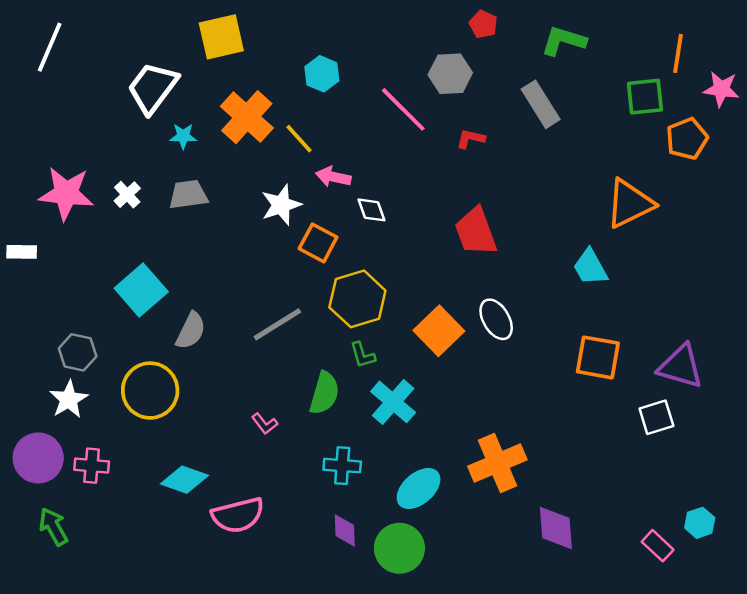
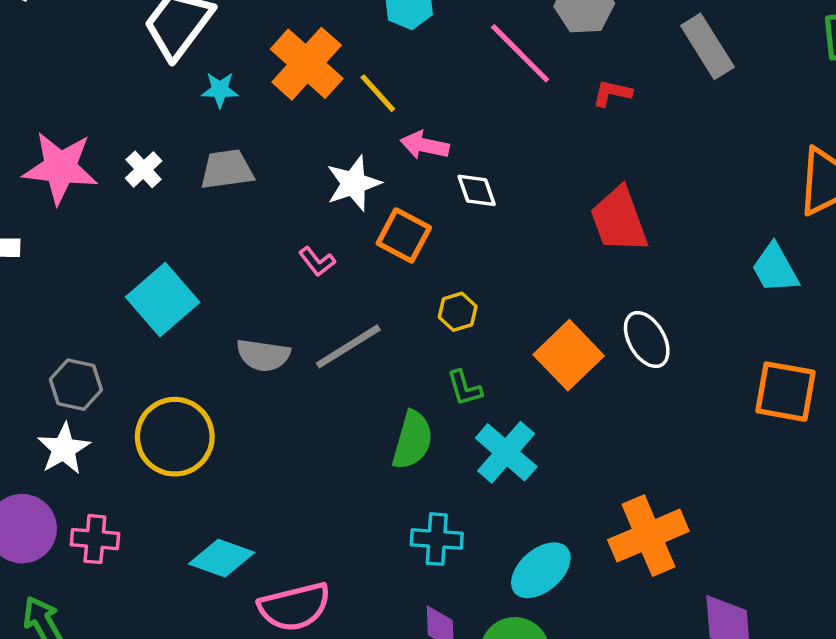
yellow hexagon: (357, 299) -> (458, 312), size x0.5
gray semicircle: (191, 331) -> (263, 355), moved, turned 72
pink L-shape: (265, 424) -> (317, 261), moved

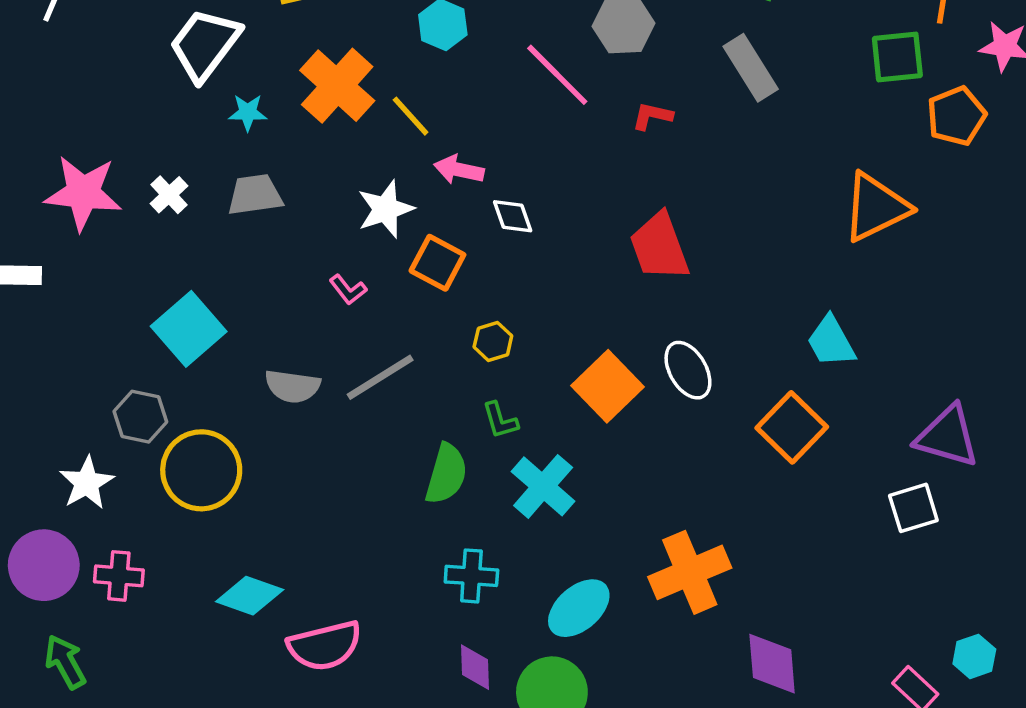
cyan trapezoid: (775, 268) -> (831, 341), moved
gray hexagon: (76, 385) -> (140, 417), moved
orange square: (785, 392) -> (792, 427), moved, turned 34

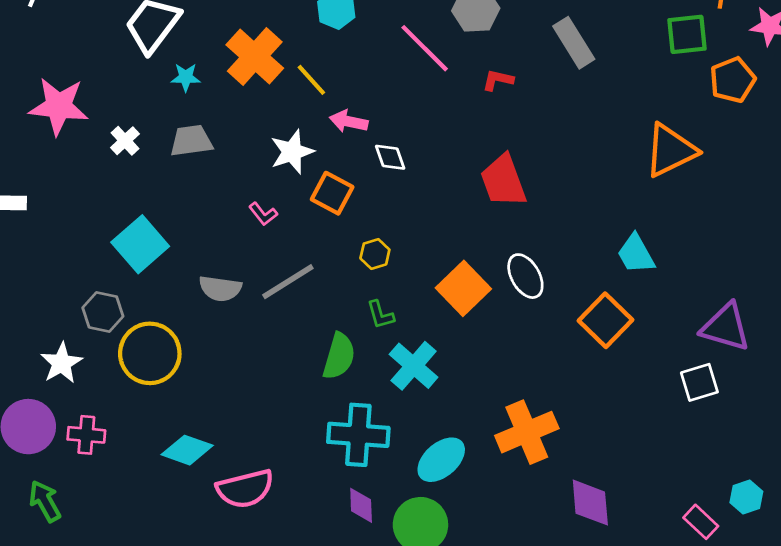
pink star: (83, 193) -> (59, 106), moved
cyan cross: (471, 576) -> (358, 435), size x1.5

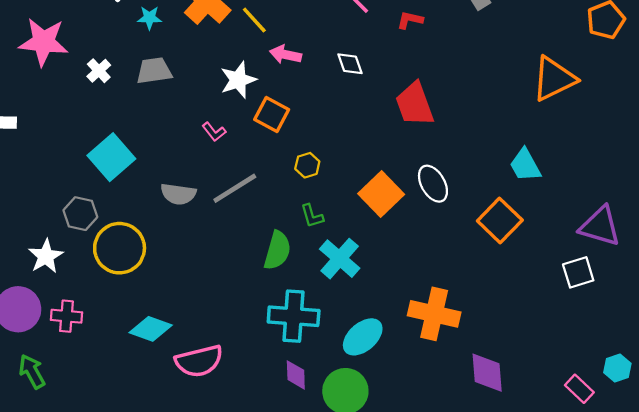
white diamond: (390, 157) -> (350, 64), moved
orange cross: (527, 432) -> (434, 314), turned 36

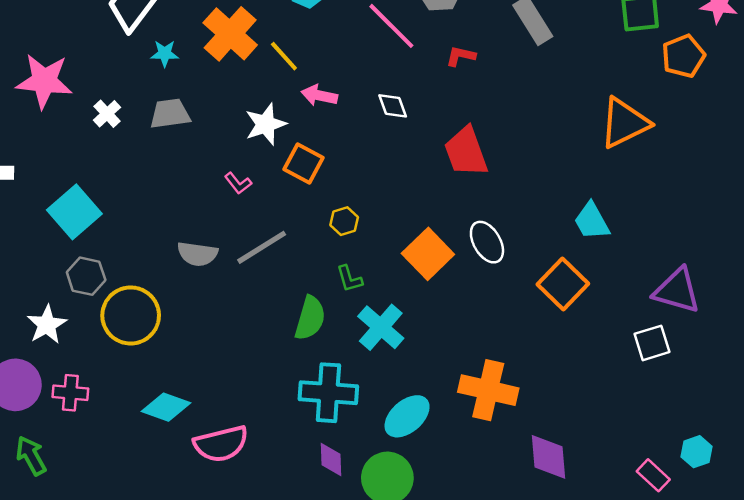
cyan square: (111, 157) -> (74, 212), moved

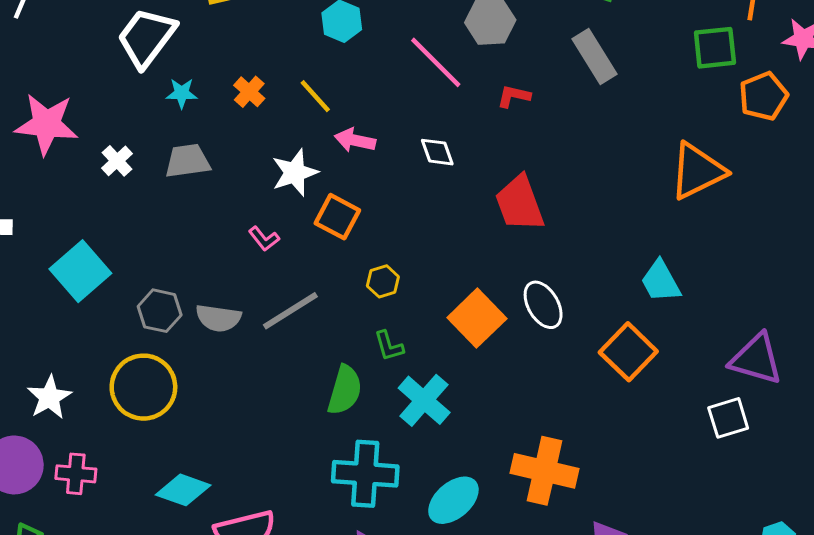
orange cross: (230, 34) -> (249, 92), moved, size x0.5
gray hexagon: (86, 276) -> (160, 311), moved

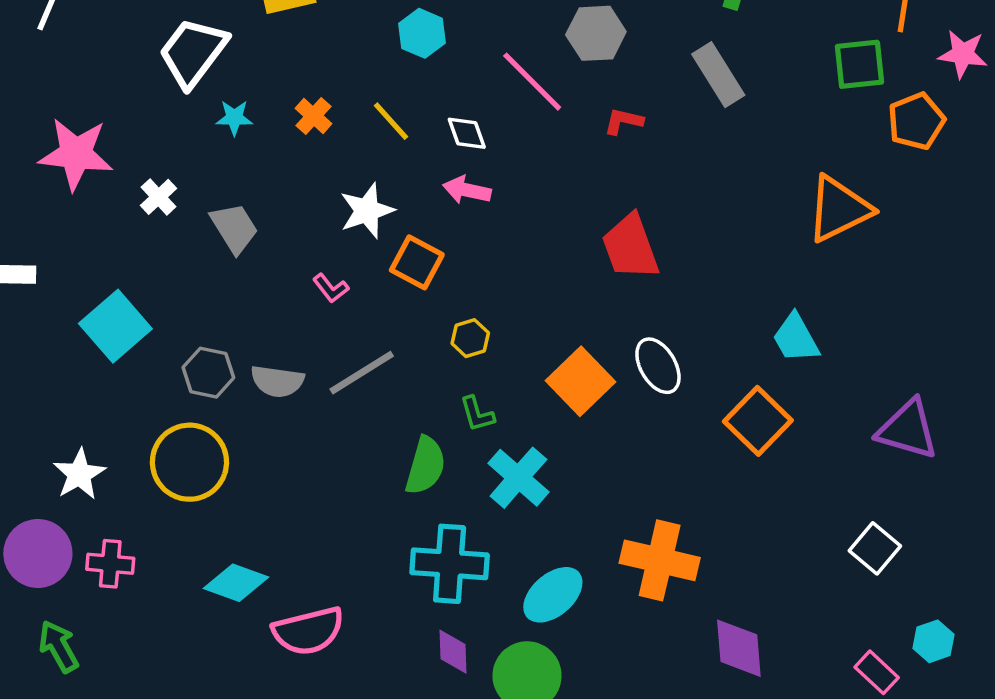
pink arrow: (355, 140) -> (467, 190), moved
white diamond: (437, 152) -> (467, 133), moved
gray trapezoid: (188, 161) -> (234, 228), moved, turned 66
white square: (728, 418) -> (875, 548), moved, turned -33

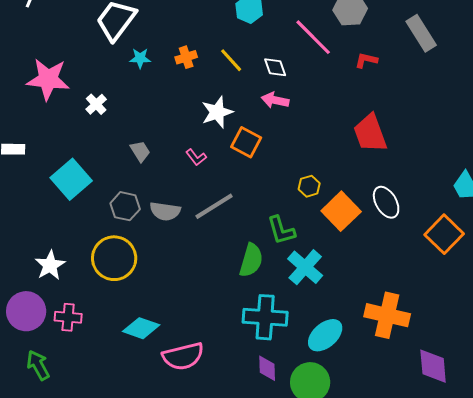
orange cross: (313, 116) -> (186, 57), turned 30
gray trapezoid: (234, 228) -> (140, 151), moved, size x0.7
yellow hexagon: (470, 338) -> (309, 186), moved
green L-shape: (477, 414) -> (281, 230), size x1.4

